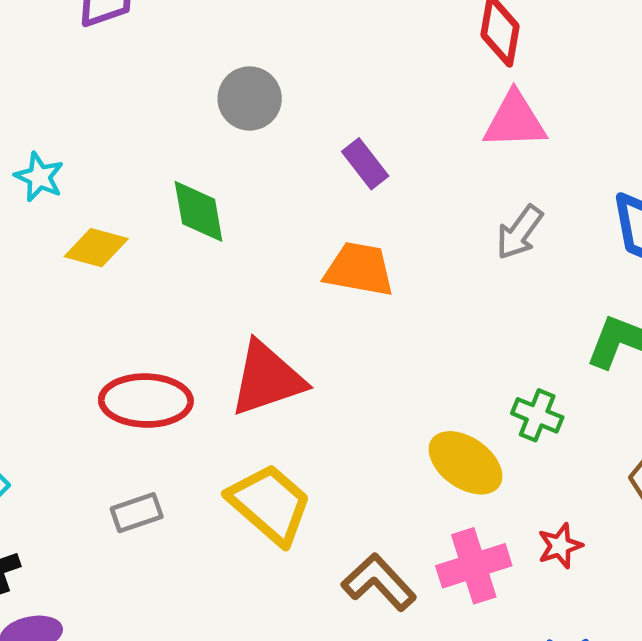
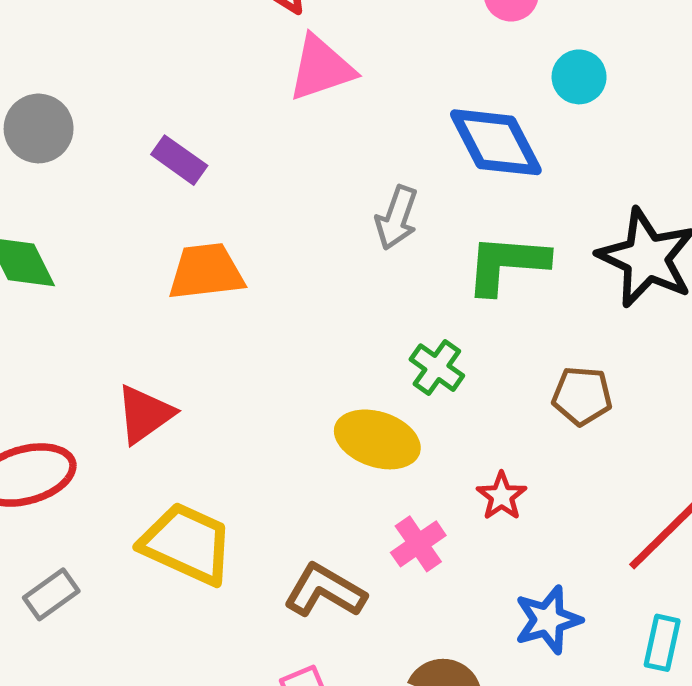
gray arrow: (520, 232) -> (397, 218), moved
red triangle: (267, 379) -> (145, 414), size x0.7
green cross: (537, 415) -> (437, 368), turned 30
pink cross: (474, 566) -> (418, 544), size x0.7

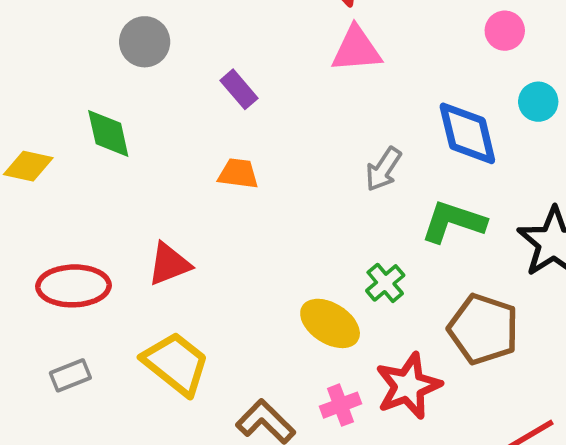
orange trapezoid: (206, 272) -> (238, 174), size x0.7
brown pentagon: (582, 396) -> (483, 329), size x1.6
red star: (502, 496) -> (408, 386), size x1.8

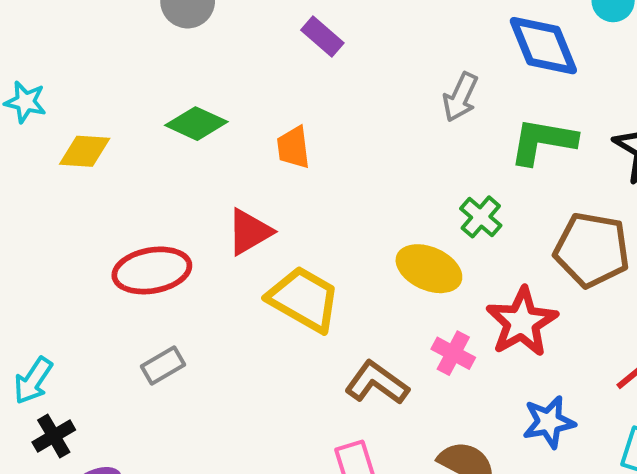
purple rectangle: (239, 89) -> (322, 36), moved
green diamond: (108, 134) -> (196, 124), moved, turned -44
orange trapezoid: (238, 174) -> (293, 147), moved, turned -96
yellow trapezoid: (176, 364) -> (304, 299), moved
pink cross: (340, 405) -> (453, 353), turned -33

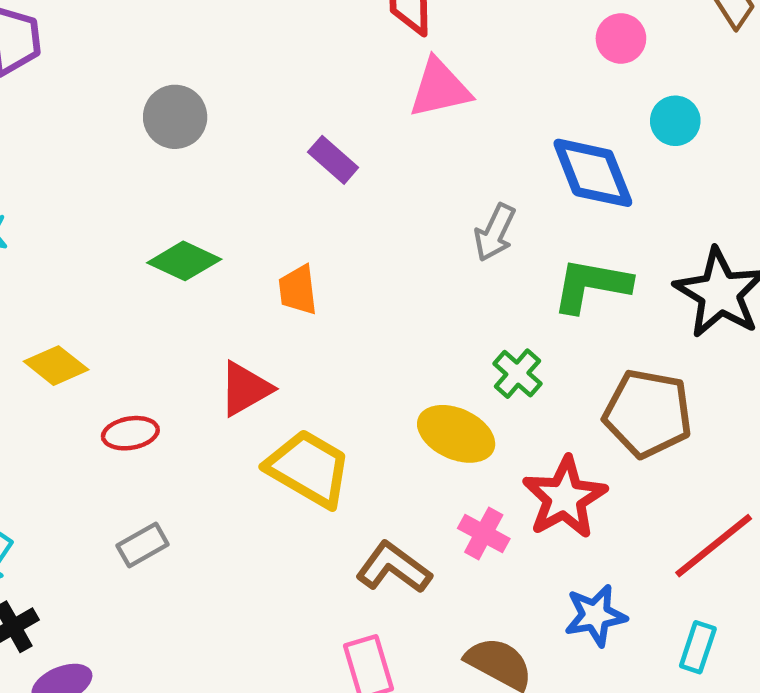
yellow diamond: (85, 151) -> (56, 366), moved, turned 34
red ellipse: (152, 270) -> (130, 433), size x0.6

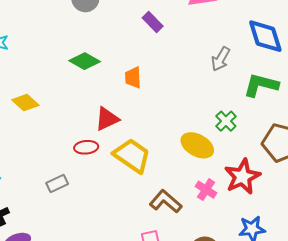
red ellipse: (130, 433) -> (86, 147), moved

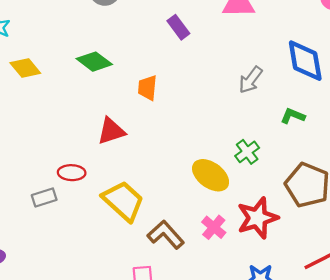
green L-shape: (261, 85) -> (293, 116), size x0.6
yellow diamond: (25, 103) -> (25, 68), moved
red ellipse: (86, 147) -> (72, 173), moved
yellow trapezoid: (132, 156) -> (123, 201), moved

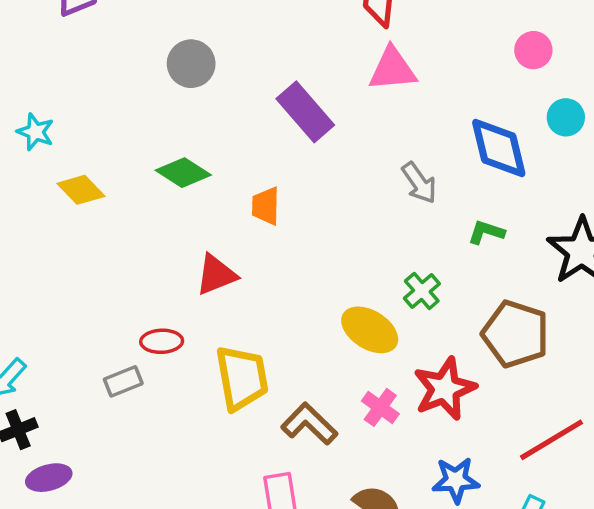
purple rectangle: (178, 27) -> (305, 112), size x1.6
gray arrow: (251, 80) -> (419, 183), turned -68
yellow trapezoid: (123, 201) -> (242, 378), turned 42

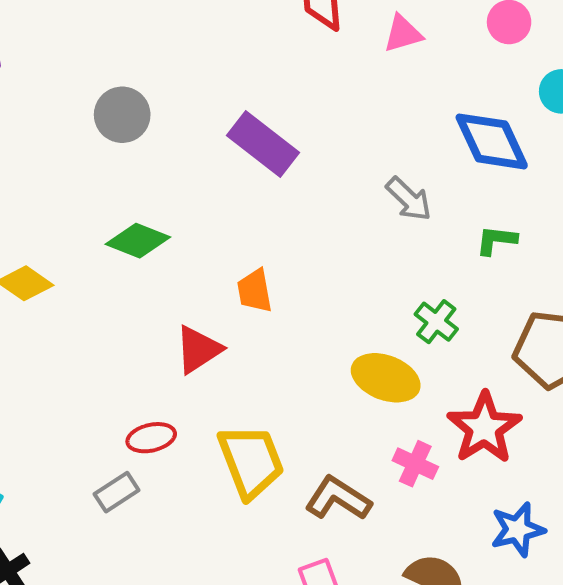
pink triangle: (393, 69) -> (403, 34), moved, size x0.7
orange trapezoid: (266, 206) -> (255, 291), moved

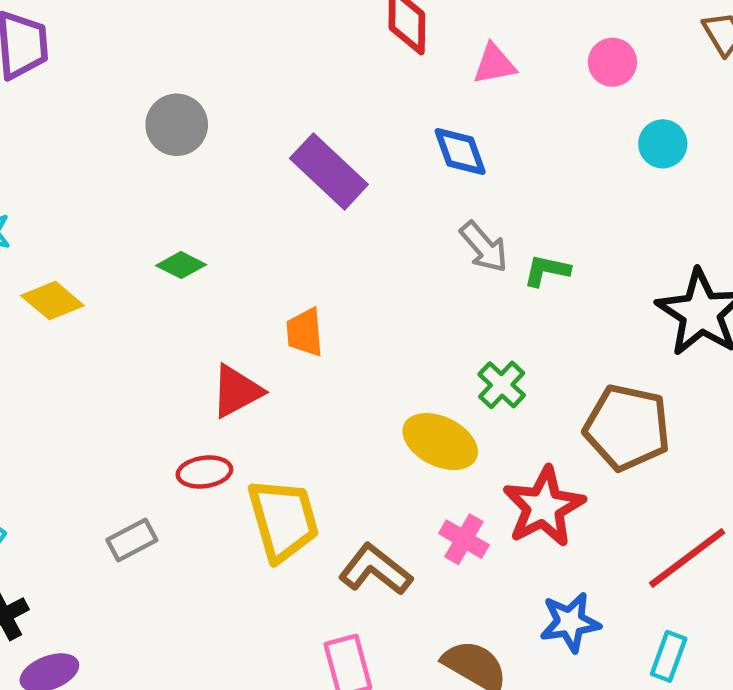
blue diamond: (492, 141) -> (460, 152), moved, size x0.7
green L-shape: (496, 240) -> (547, 271), moved
green diamond: (138, 241) -> (181, 265), size x0.7
red ellipse: (151, 438) -> (204, 472), moved

